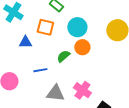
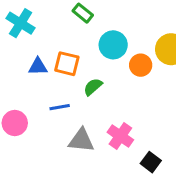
orange square: (45, 27) -> (67, 64), moved
orange circle: (82, 47) -> (141, 65), moved

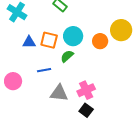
cyan circle: (113, 45) -> (73, 36), moved
pink cross: (120, 136) -> (86, 90), turned 30
black square: (151, 162) -> (86, 110), moved

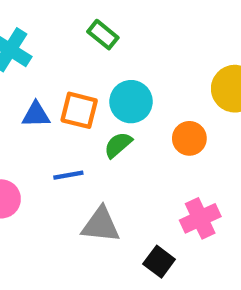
orange circle: (100, 41) -> (189, 138), moved
pink cross: (86, 90) -> (200, 218), moved

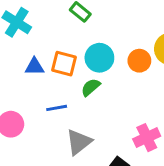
orange circle: (189, 138) -> (139, 61), moved
gray triangle: (101, 225) -> (79, 142), turned -44

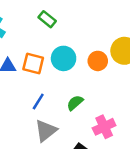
green semicircle: (91, 87) -> (75, 103), moved
blue line: (57, 108) -> (38, 101), moved, turned -48

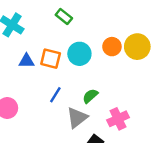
orange circle: (98, 61) -> (112, 47), moved
gray triangle: (46, 131) -> (77, 118), moved

